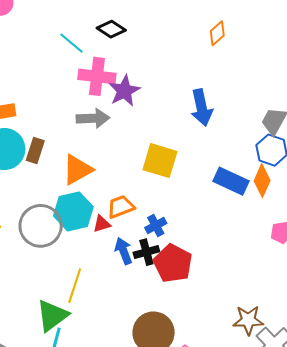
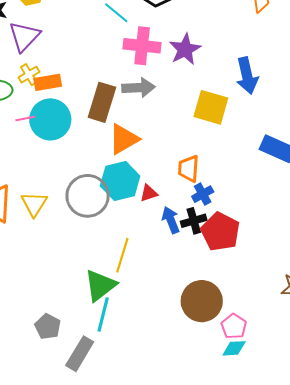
purple star: (124, 91) -> (185, 49), moved
brown rectangle: (35, 151) -> (102, 102), moved, size x1.5
yellow square: (160, 161) -> (211, 107), moved
orange trapezoid: (121, 207) -> (189, 169), moved, turned -64

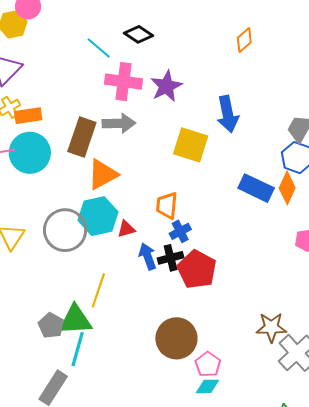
green triangle: (100, 285) -> (75, 320), turned 33
gray pentagon: (48, 326) -> (51, 325), moved

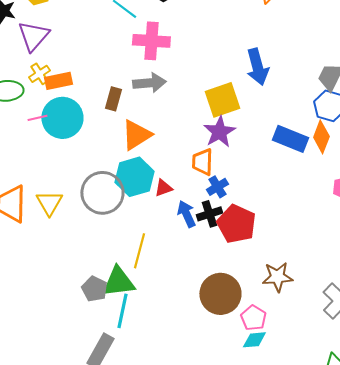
purple star: (166, 86) -> (219, 132), moved
brown rectangle: (82, 137) -> (113, 99), size x0.6
yellow square: (191, 145) -> (222, 100), turned -33
brown star: (271, 327) -> (277, 277), moved

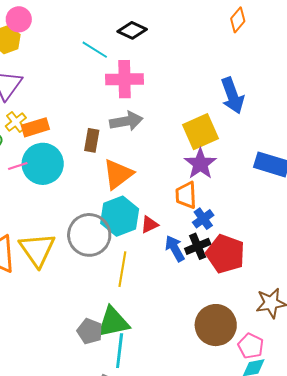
yellow triangle: (49, 203) -> (37, 250), size x1.4
yellow line: (139, 251) -> (122, 269), moved

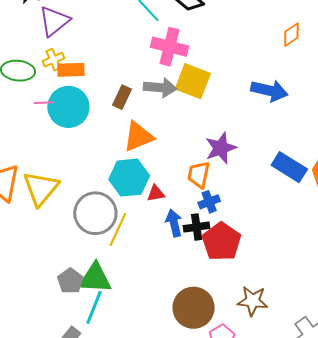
orange diamond: (238, 20) -> (291, 35), moved
blue arrow: (232, 96) -> (269, 91), turned -72
yellow square: (200, 132) -> (193, 81), moved, turned 30
gray circle: (89, 235) -> (95, 213), moved

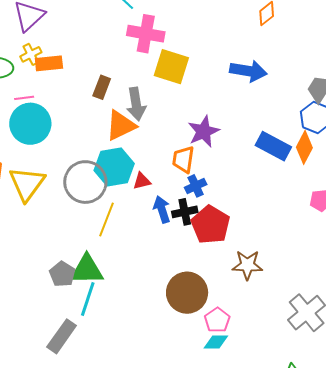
gray arrow: (160, 88) -> (136, 104), moved, turned 80
cyan circle: (68, 107) -> (30, 124), moved
gray circle: (95, 213) -> (85, 182), moved
brown star: (253, 301) -> (247, 265), moved

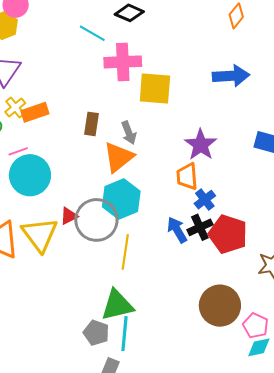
gray arrow: (136, 104) -> (129, 133), size x0.7
red triangle: (142, 181) -> (69, 216), moved
gray pentagon: (62, 274) -> (96, 333), moved

